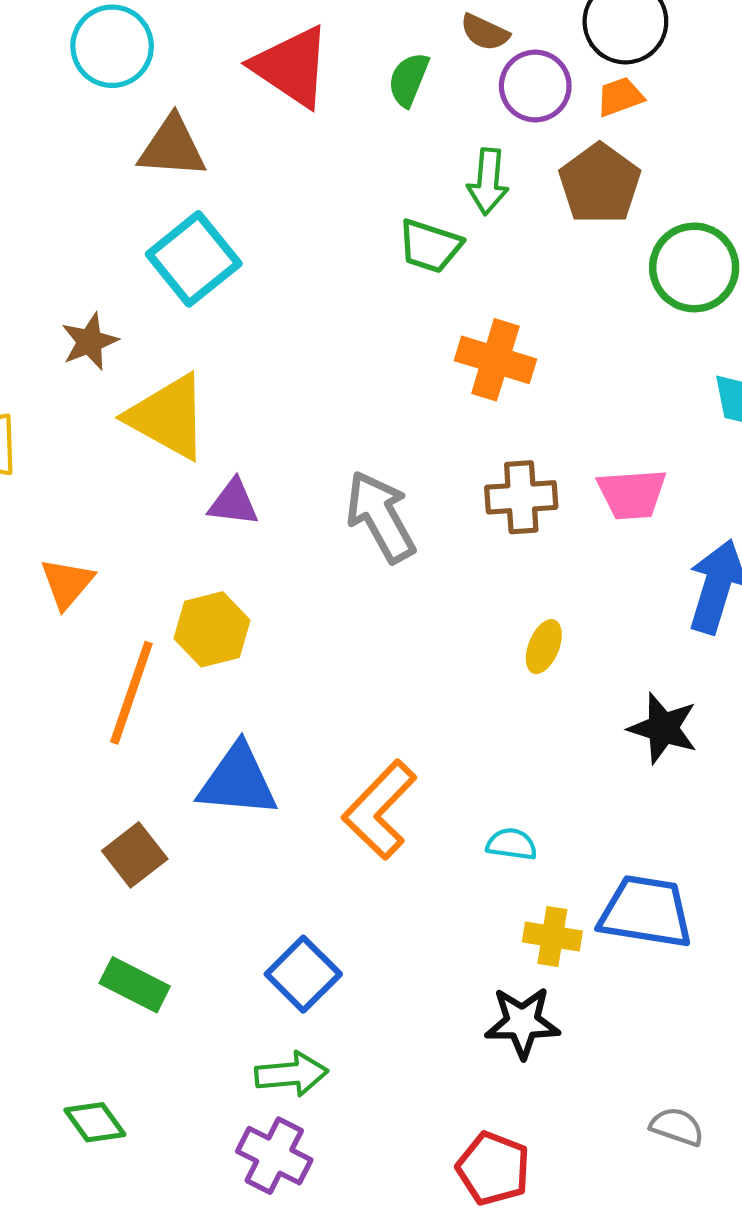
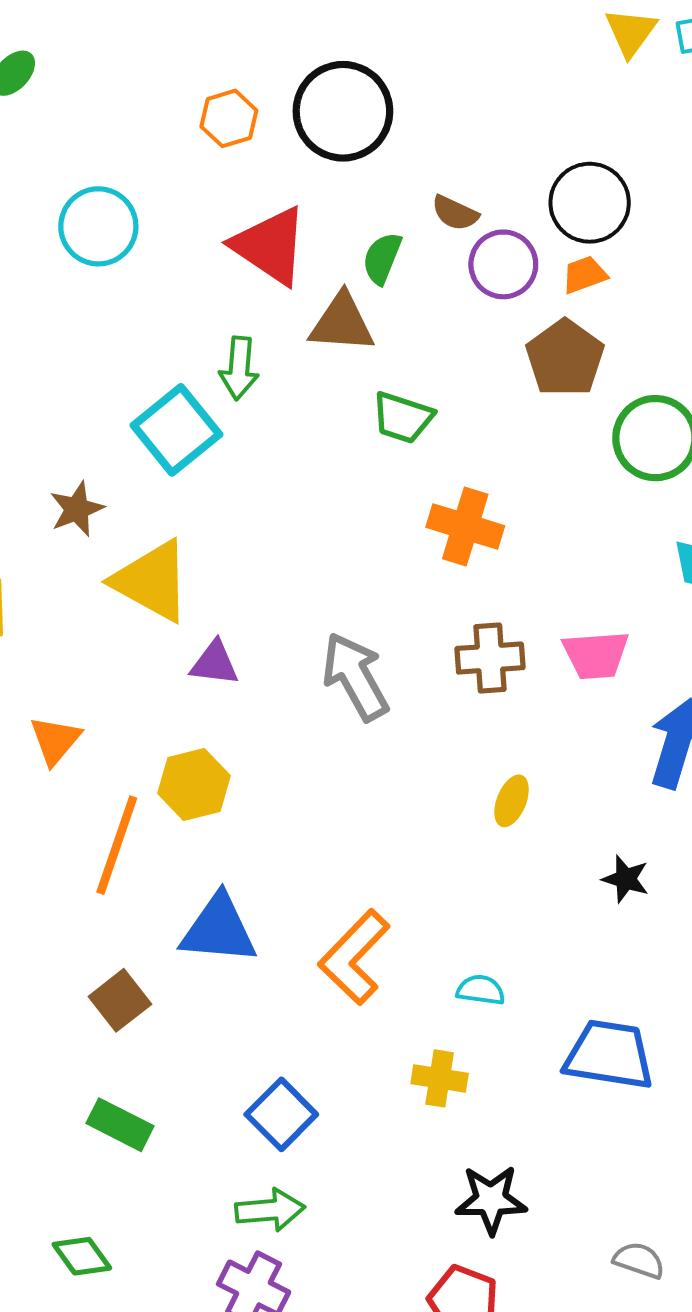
brown triangle: (172, 147) -> (342, 323), moved
green arrow: (488, 182) -> (239, 368), moved
black star: (663, 728) -> (626, 879), size x0.7
yellow cross: (552, 937) -> (440, 1078), moved
black star: (522, 1022) -> (491, 1200), moved

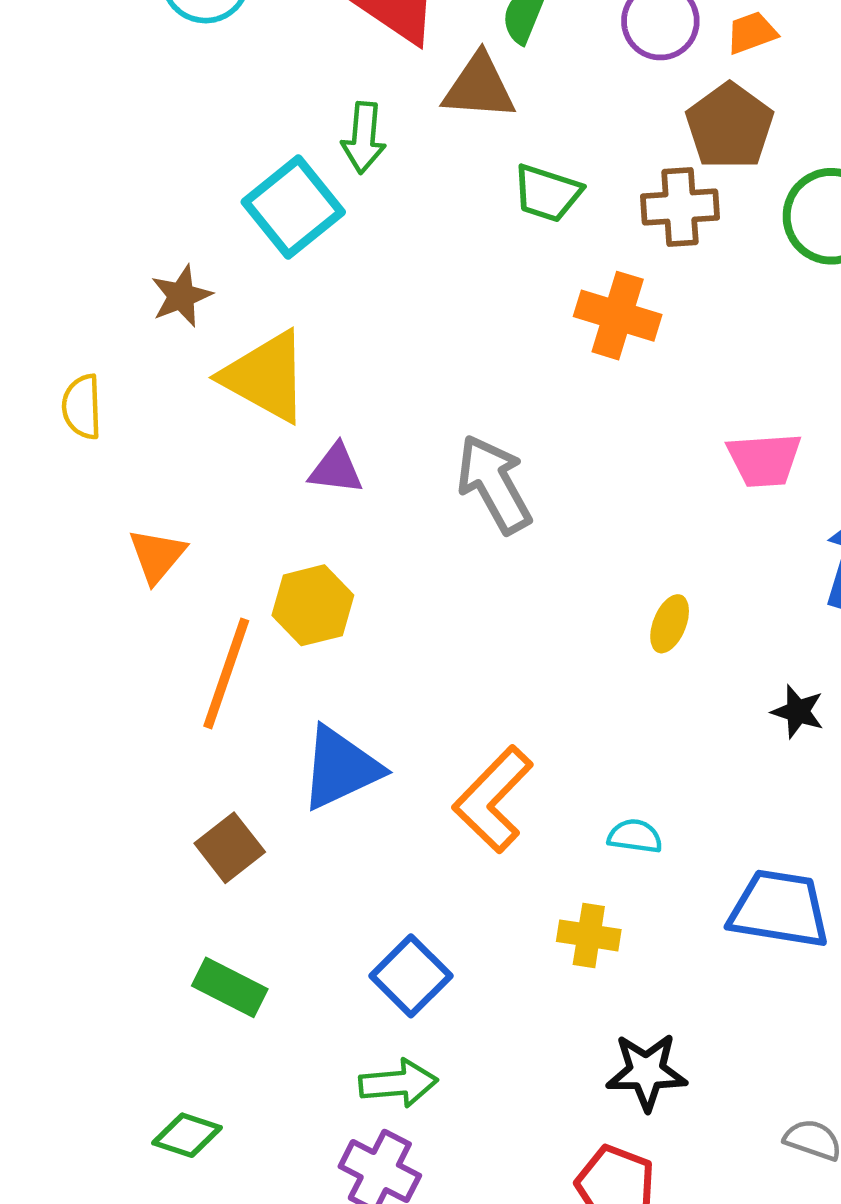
brown cross: (490, 658) -> (680, 207), moved
blue triangle: (219, 929) -> (341, 768), turned -30
green diamond: (82, 1256) -> (187, 1135), turned -36

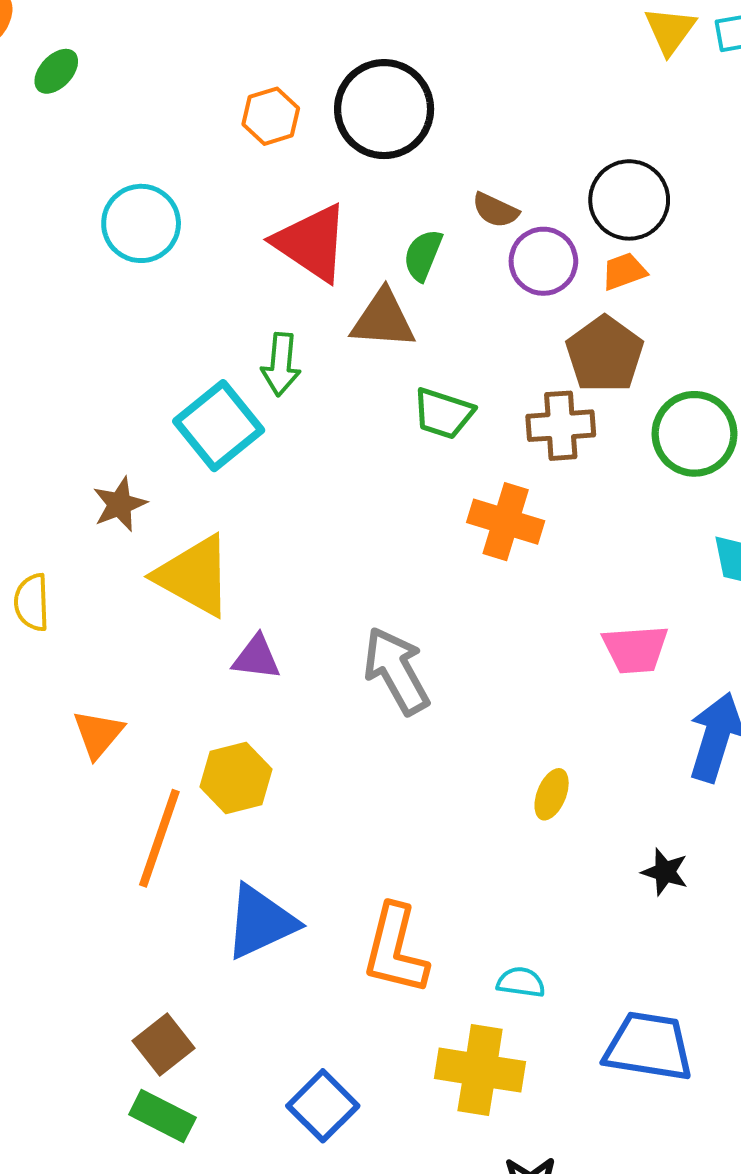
orange L-shape: (493, 799) -> (395, 950), turned -30
brown square: (230, 848) -> (163, 1044), moved
yellow cross: (589, 935) -> (480, 1070), size x1.6

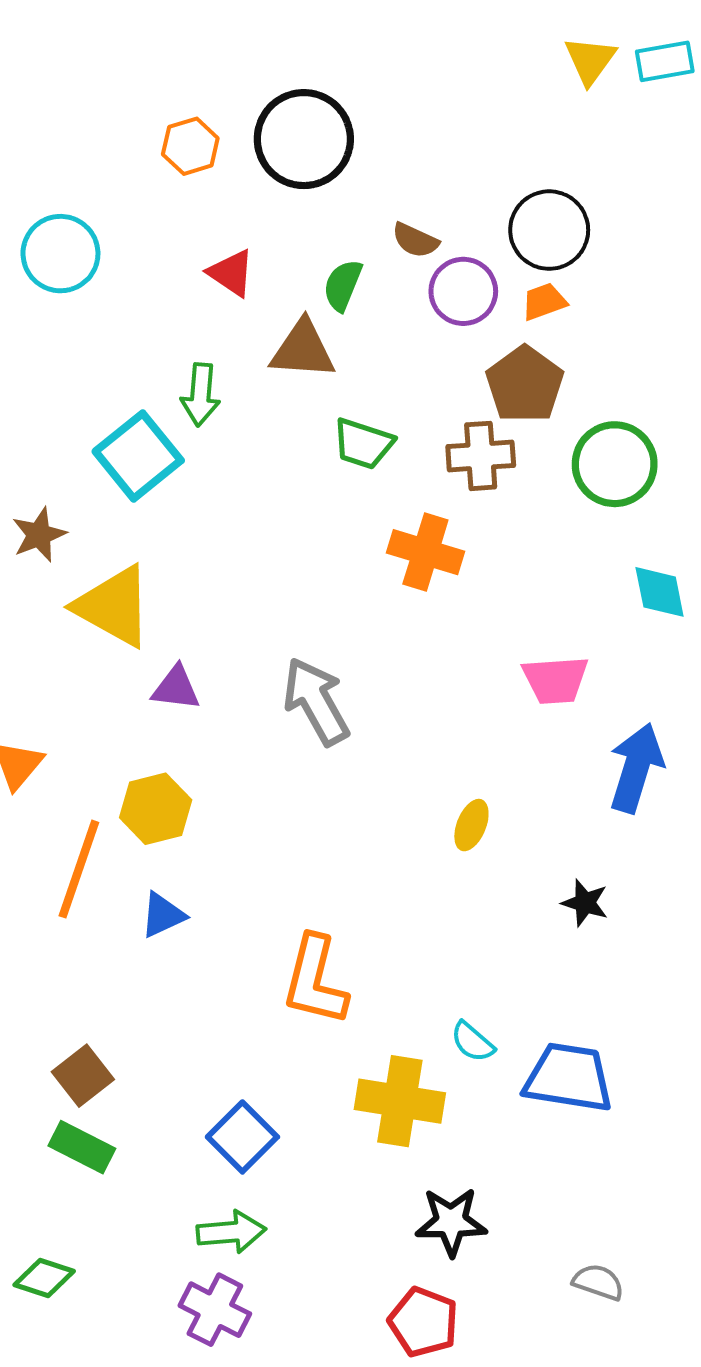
red triangle: (312, 243) -> (231, 273), size x0.6
blue triangle: (261, 922) -> (163, 915), moved, size x0.6
cyan semicircle: (521, 982) -> (473, 1042), moved, turned -147

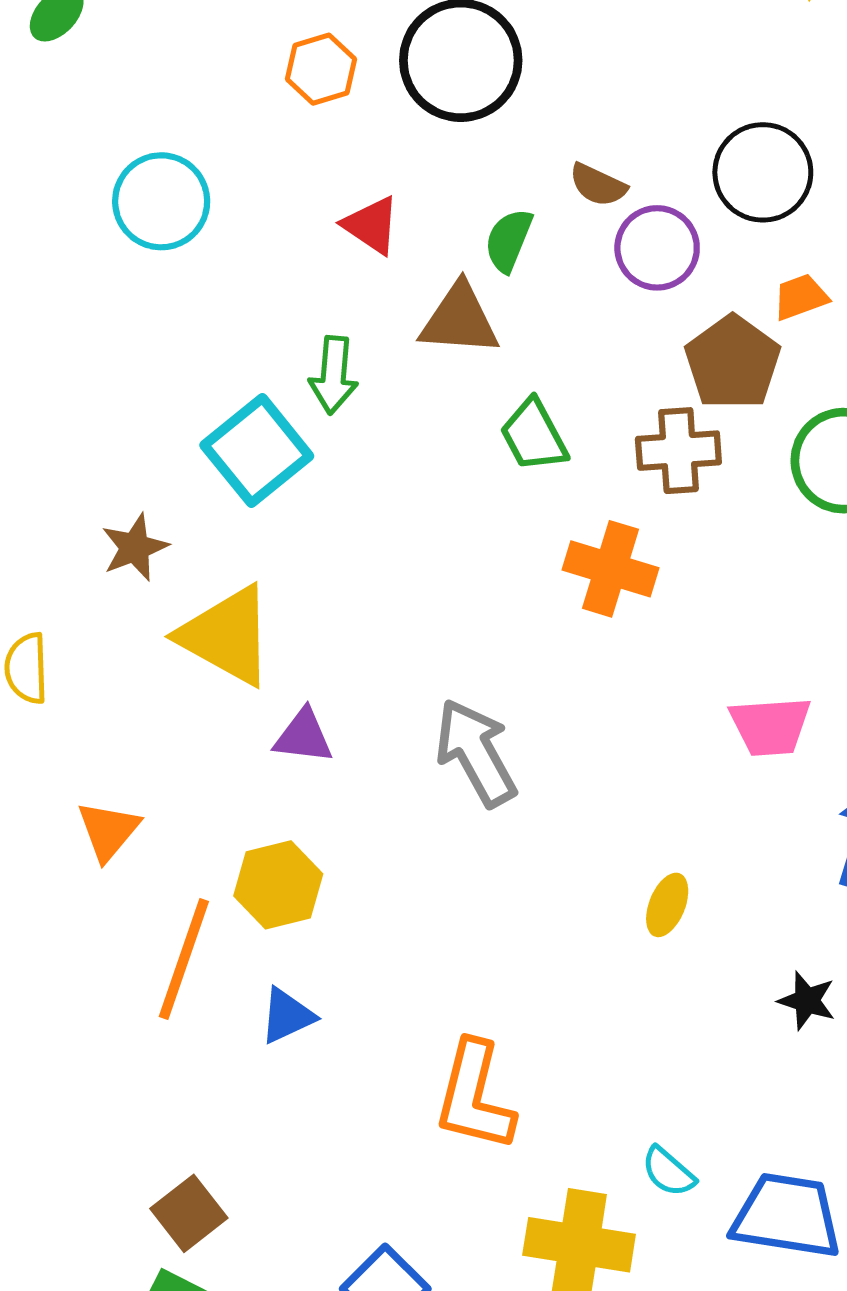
orange trapezoid: (544, 302) -> (801, 297), moved
green trapezoid: (363, 444) -> (534, 435), turned 44

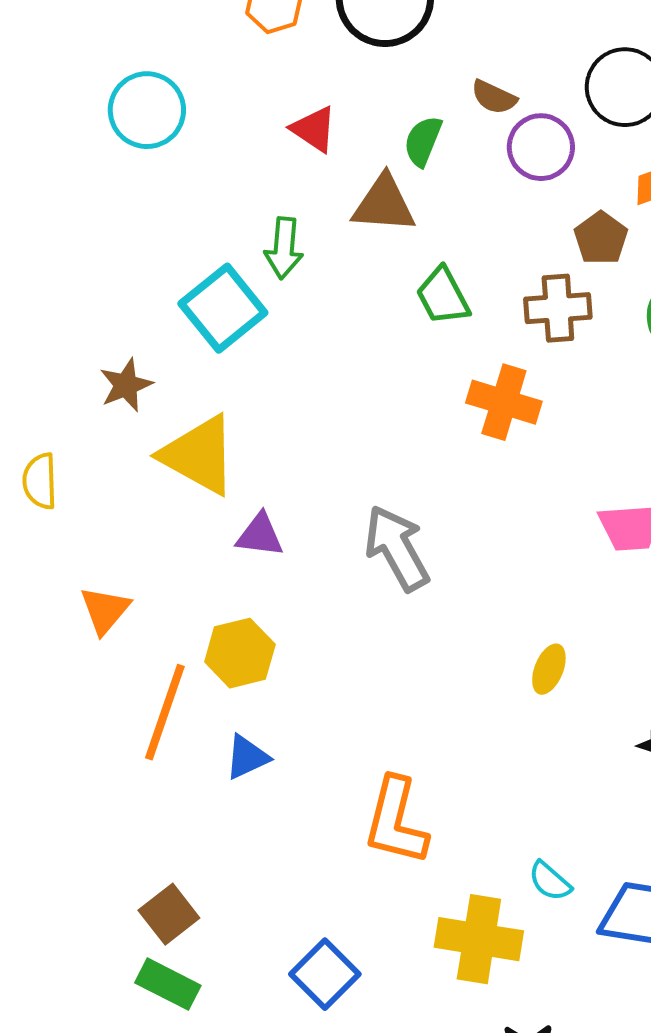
brown pentagon: (733, 362) -> (601, 238), size x0.7

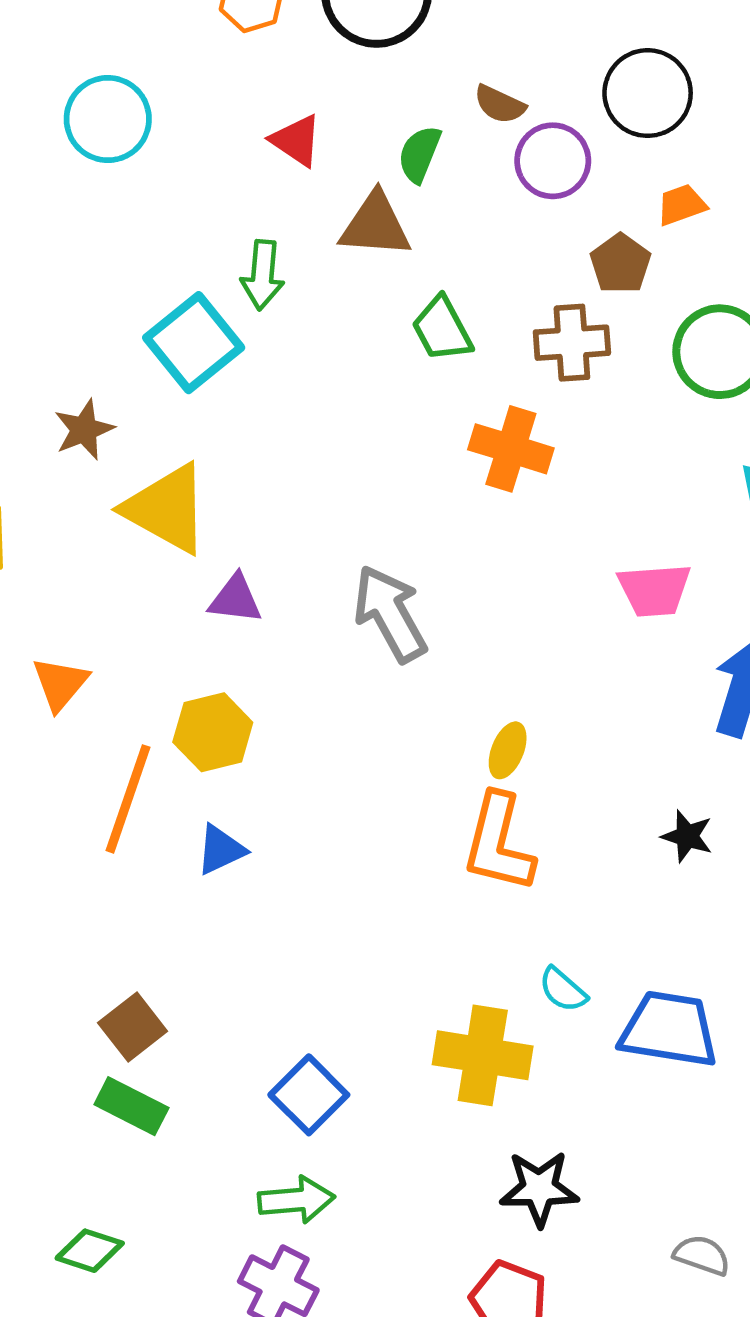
yellow ellipse: (549, 669) -> (508, 750), moved
orange L-shape: (396, 821) -> (499, 843), moved

